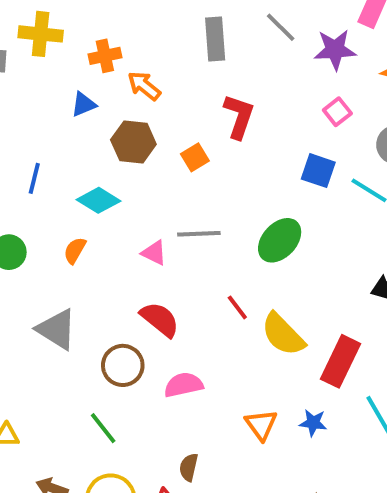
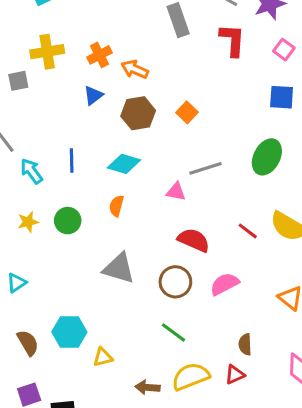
red L-shape: (239, 116) -> (232, 40), moved
red line: (237, 307) -> (248, 231), moved

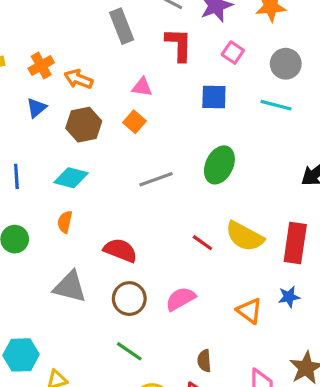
blue square: (282, 97) -> (214, 97), moved
pink triangle: (176, 192) -> (142, 87), moved
red semicircle: (194, 240) -> (120, 250), moved

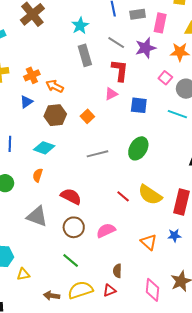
pink square: (233, 53) -> (165, 78), moved
pink triangle: (142, 87) -> (111, 94), moved, turned -40

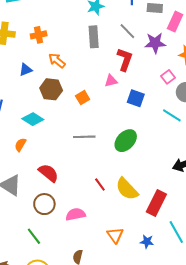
orange cross: (32, 75) -> (39, 35), moved
blue star: (174, 235) -> (147, 242), moved

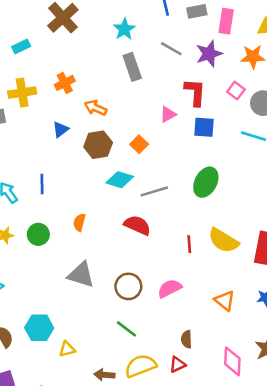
red L-shape: (125, 59) -> (195, 92), moved
cyan diamond: (33, 119) -> (120, 180), moved
red semicircle: (49, 173) -> (137, 225), moved
red line: (100, 185) -> (189, 244), turned 48

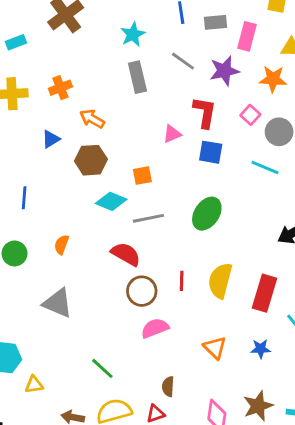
orange square: (139, 144) -> (142, 176), moved, turned 30
yellow semicircle: (224, 241) -> (220, 281), turned 68
brown circle: (128, 286) -> (142, 291), moved

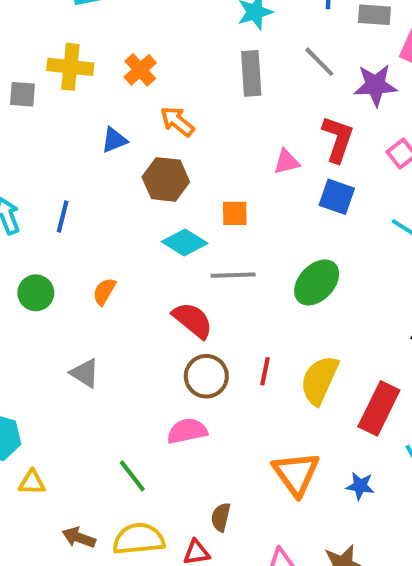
orange cross: (60, 88) -> (140, 70), turned -30
gray triangle: (58, 303) -> (85, 373), size x0.7
pink semicircle: (155, 328) -> (187, 431), moved
orange triangle: (215, 348) -> (296, 473), size x1.4

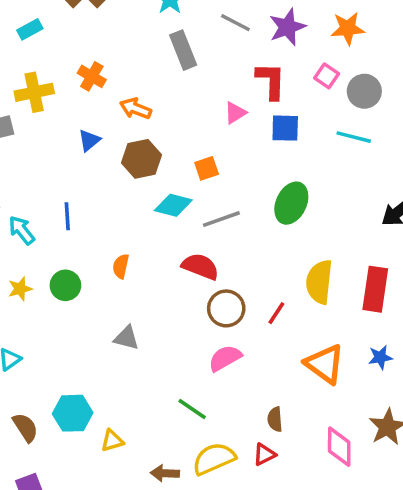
red line: (265, 371) -> (276, 313), moved, turned 40

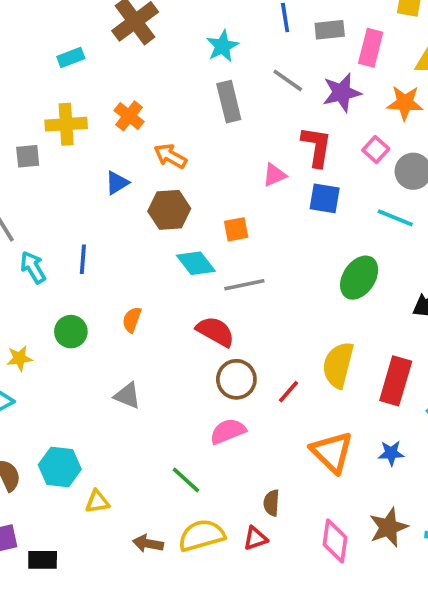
green ellipse: (291, 203) -> (359, 278), moved
cyan diamond: (173, 205) -> (196, 263), turned 30
yellow star: (20, 289) -> (19, 358), moved

